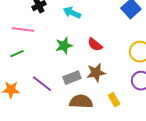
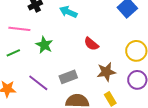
green star: (64, 46) -> (44, 45), moved, turned -30
brown star: (96, 73) -> (106, 72), moved

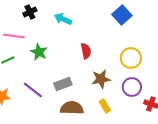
red semicircle: (91, 44) -> (86, 51), turned -140

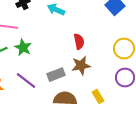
green star: (39, 52) -> (23, 48), moved
brown star: (101, 79) -> (81, 66), moved

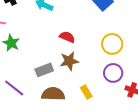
red semicircle: (79, 42) -> (67, 37), turned -56
purple line: (26, 81) -> (14, 88), moved

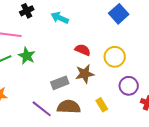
yellow circle: (112, 44) -> (115, 57), moved
purple line: (14, 88) -> (42, 109), moved

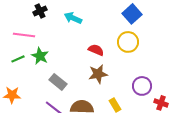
yellow circle: (115, 57) -> (128, 42), moved
gray rectangle: (60, 83) -> (58, 82), moved, turned 60

